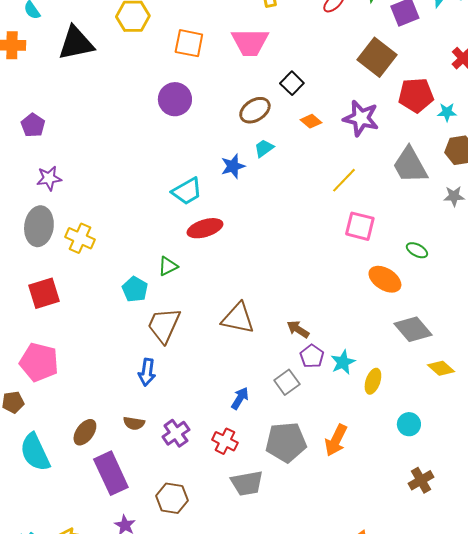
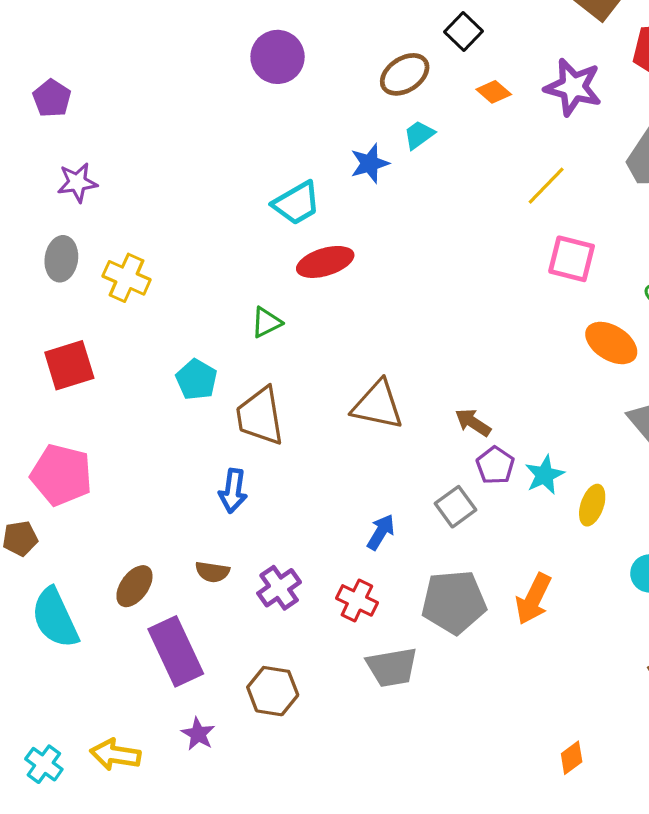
gray ellipse: (39, 226) -> (61, 259), size x0.7
cyan pentagon: (135, 289) -> (196, 380), moved
brown trapezoid: (164, 325) -> (260, 416), turned -33

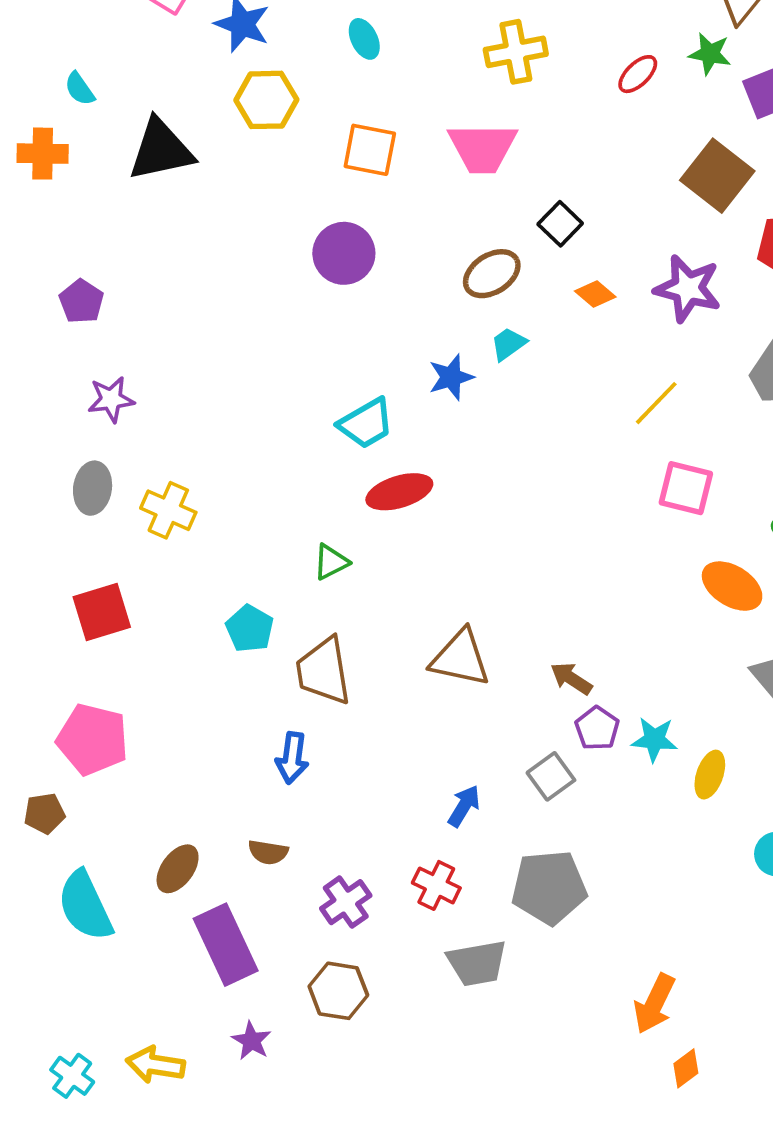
cyan star: (545, 475) -> (654, 739), turned 30
purple cross: (279, 588) -> (346, 902), moved
orange arrow: (533, 599) -> (654, 1004), moved

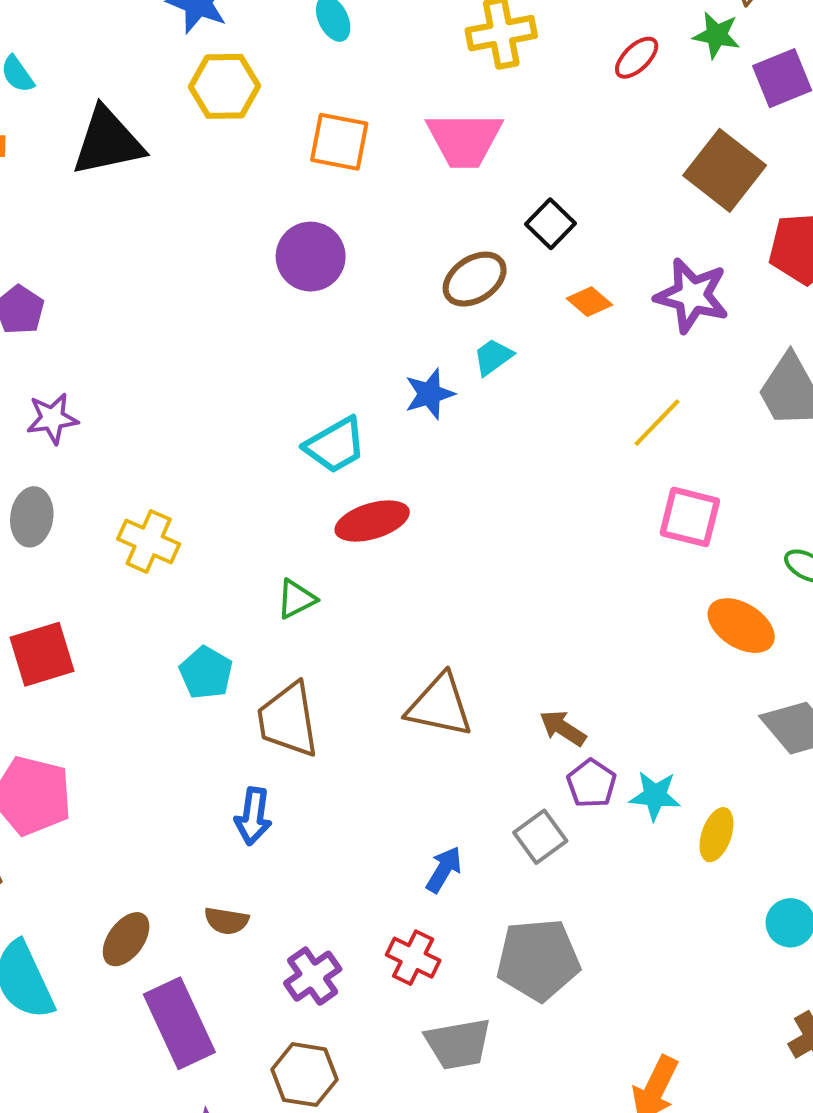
yellow cross: (168, 510) -> (149, 541), moved

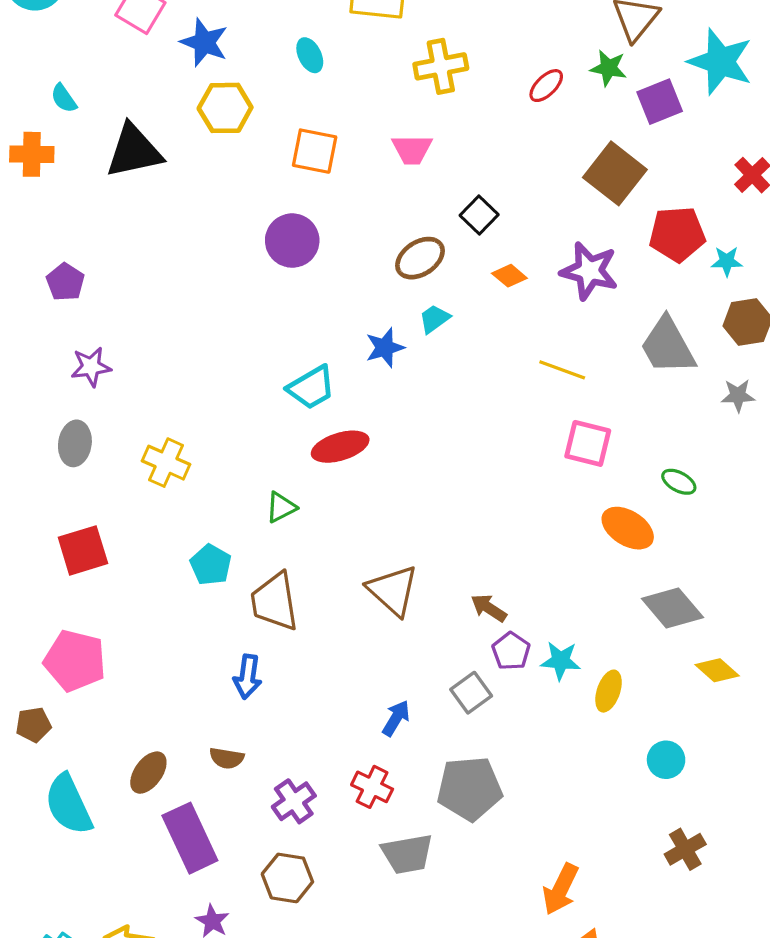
pink trapezoid: (464, 140) -> (412, 149), size x0.7
yellow line: (657, 423) -> (562, 370), turned 66
brown triangle: (440, 706) -> (393, 590), turned 30

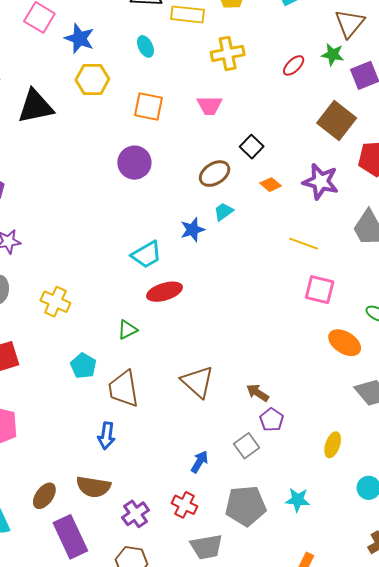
cyan star: (561, 661) -> (298, 500), moved
brown semicircle: (227, 758) -> (93, 487), size x1.6

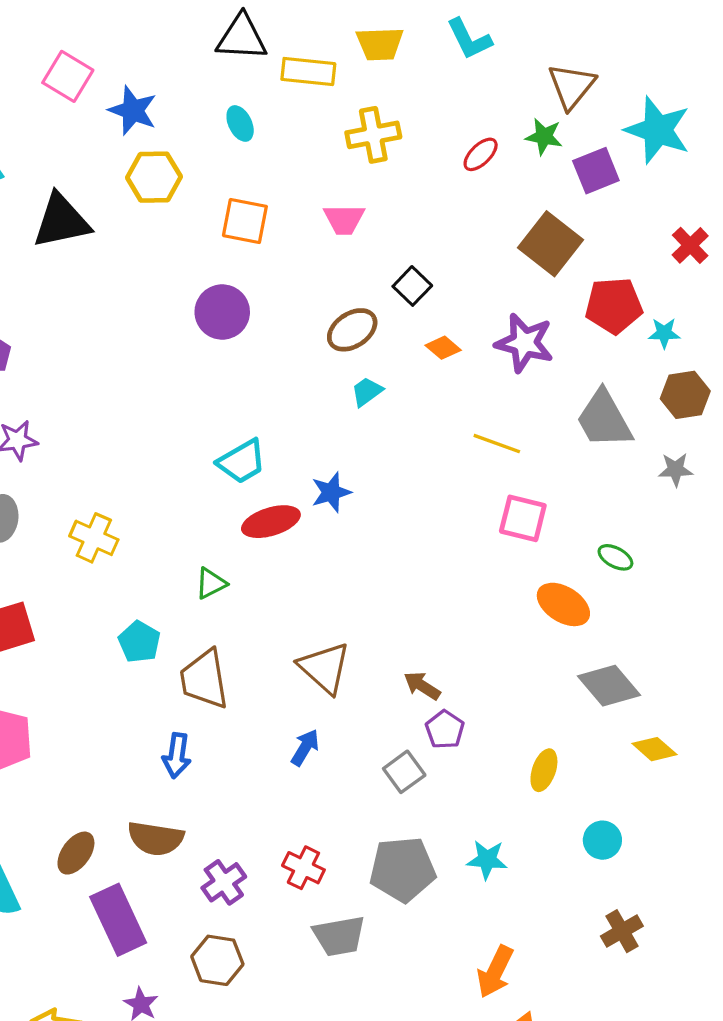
blue star: (193, 230) -> (331, 492), moved
blue arrow: (200, 462) -> (305, 747), moved

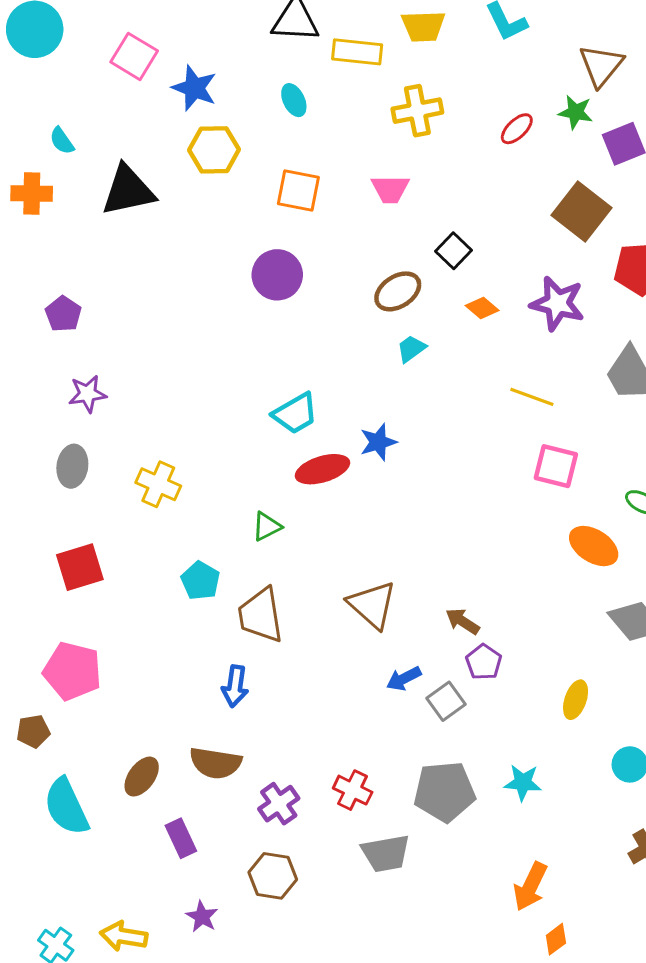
blue arrow: (305, 747) -> (404, 679), moved, turned -148
purple rectangle: (118, 920) -> (181, 838), size x0.6

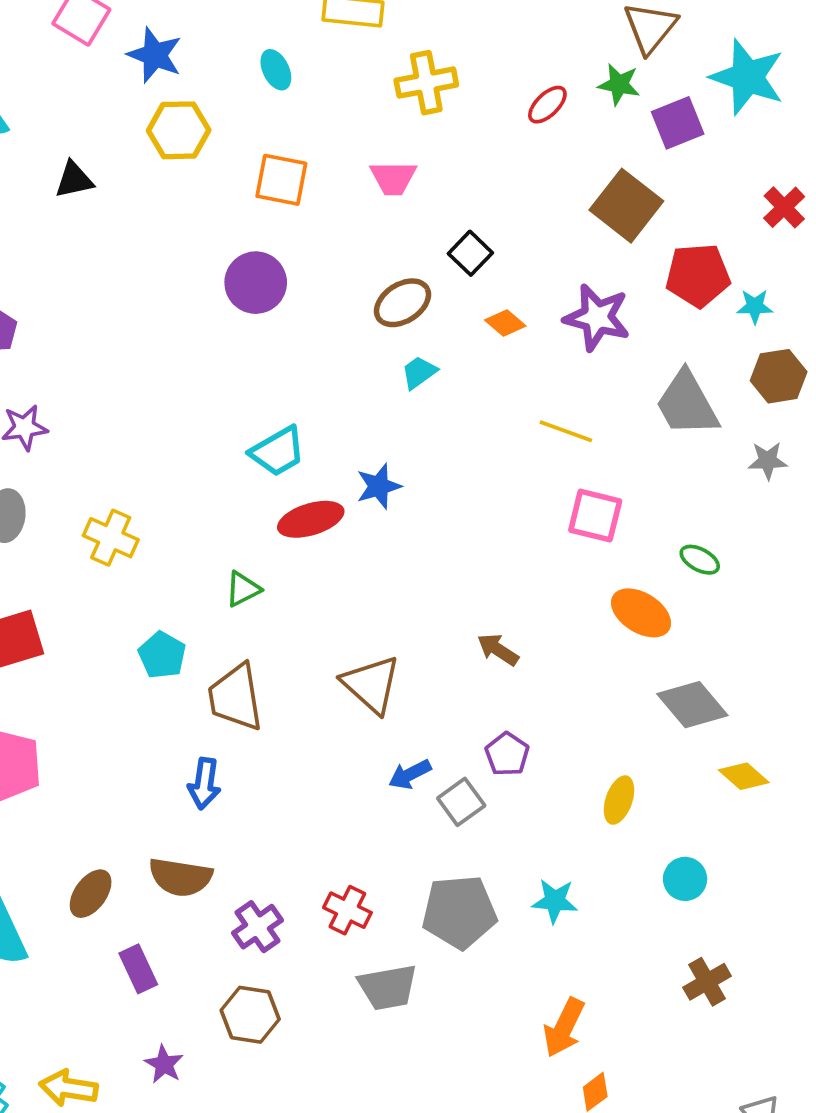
black triangle: (128, 190) -> (74, 180), size x0.6
brown arrow: (463, 621) -> (498, 650), moved

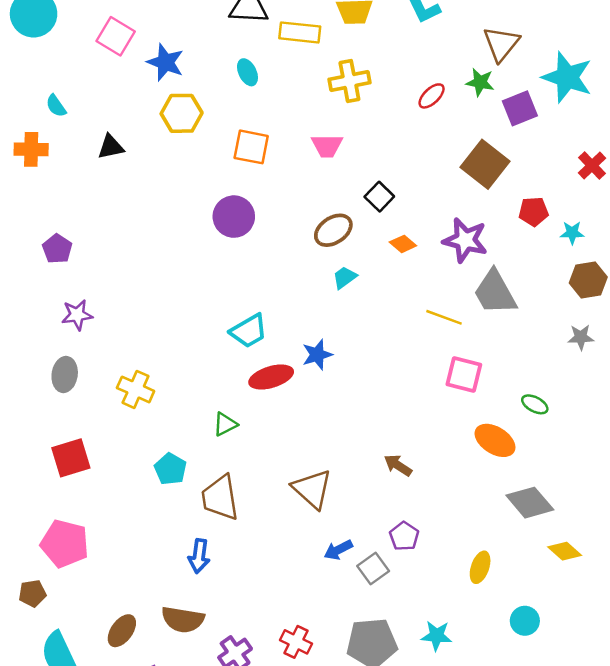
red pentagon: (698, 275) -> (534, 212), size x0.7
gray trapezoid: (687, 404) -> (495, 292), moved

